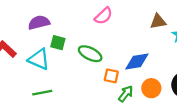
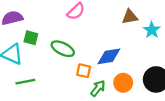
green line: (42, 93) -> (25, 82), moved

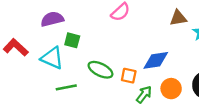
green ellipse: (63, 49) -> (100, 70), moved

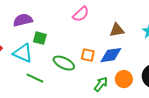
brown triangle: (178, 18) -> (117, 30), moved
orange square: (129, 76) -> (88, 55), moved
green line: (66, 87) -> (35, 78), turned 36

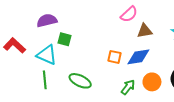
pink semicircle: (81, 14) -> (129, 14), moved
green ellipse: (64, 63) -> (80, 81), moved
green line: (35, 78) -> (45, 80), moved, turned 60

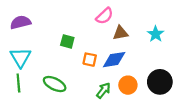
green square: (65, 39) -> (67, 41), moved
cyan triangle: (47, 55) -> (21, 57), turned 35

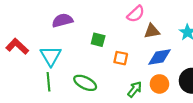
purple semicircle: (21, 22) -> (62, 20), moved
blue diamond: (114, 60) -> (159, 57), moved

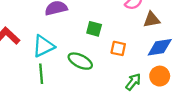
cyan triangle: (51, 56) -> (43, 46), turned 35
green ellipse: (85, 83) -> (80, 61), moved

